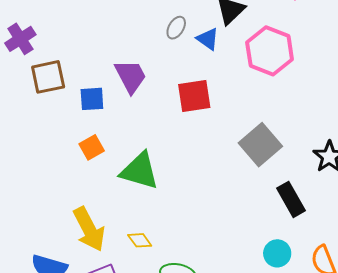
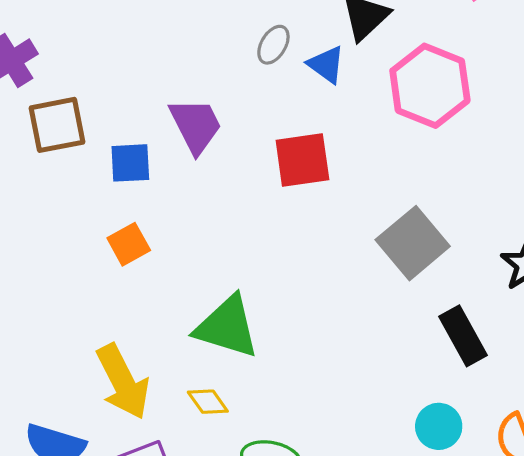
green triangle: (140, 171) -> (227, 327), moved

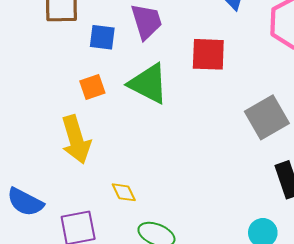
green triangle: (227, 327) -> (148, 84), moved
yellow arrow: (123, 382) -> (76, 139), moved

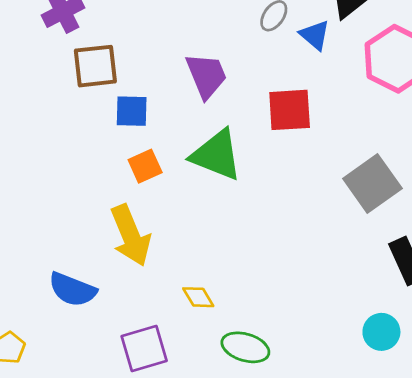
blue square: (102, 37) -> (132, 111), moved
blue semicircle: (25, 202) -> (72, 289), moved

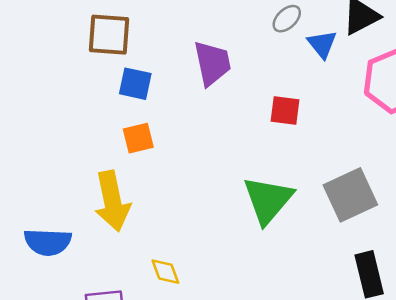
red square: (290, 110) -> (285, 111), size x0.7
green triangle: (216, 155) -> (268, 200), moved, turned 38
blue semicircle: (72, 289) -> (48, 242), turned -30

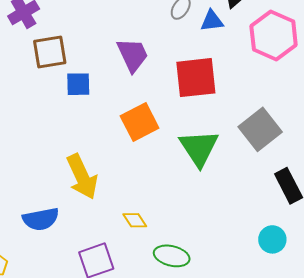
blue triangle: (322, 44) -> (212, 21), turned -45
red square: (285, 111) -> (196, 78), size x1.8
orange square: (138, 138) -> (140, 122), moved, size x1.5

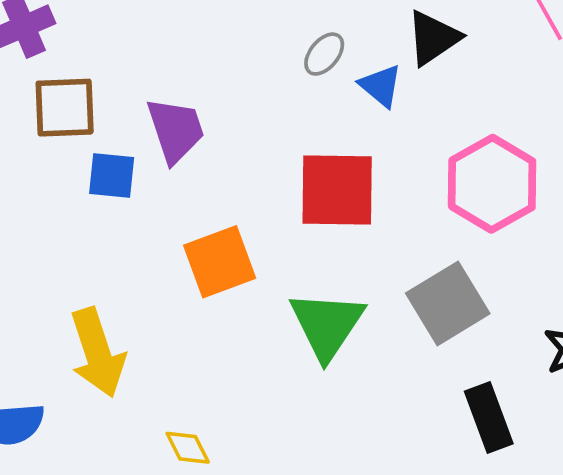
blue triangle: (212, 21) -> (381, 86), turned 40
pink hexagon: (274, 36) -> (492, 184), moved
purple trapezoid: (133, 55) -> (176, 130), moved

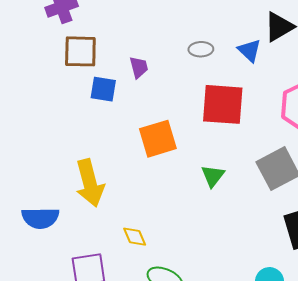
gray ellipse: (324, 54) -> (201, 49), moved, turned 45
purple trapezoid: (176, 130) -> (139, 67), size x0.6
green triangle: (327, 325) -> (213, 176), size x0.6

